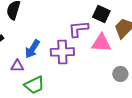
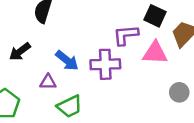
blue arrow: (32, 49) -> (67, 60), turned -84

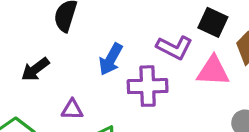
purple L-shape: (126, 35) -> (174, 48), turned -148
blue arrow: (67, 60) -> (111, 59), moved, turned 80

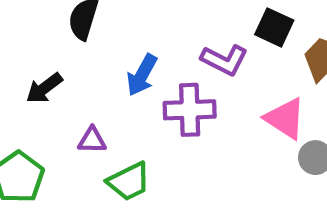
pink triangle: (213, 71) -> (285, 119), moved, turned 30

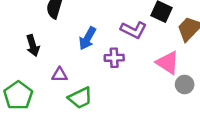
black arrow: (44, 88) -> (33, 46), turned -70
purple cross: (190, 110) -> (114, 58), size x0.7

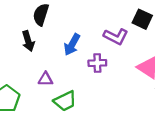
black arrow: (33, 46) -> (28, 41), moved

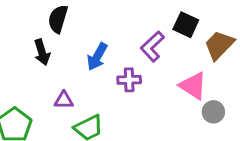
purple L-shape: (116, 36) -> (152, 46), turned 110

